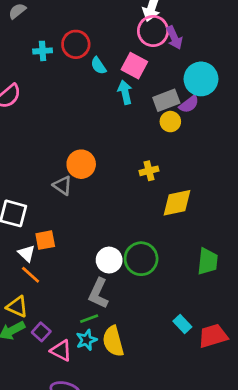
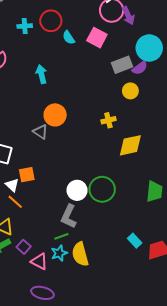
cyan arrow: (125, 92) -> (41, 74), moved
yellow circle: (170, 122) -> (130, 91), moved

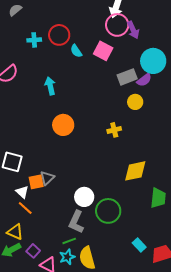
gray triangle: (40, 132) -> (47, 178), moved, turned 42
yellow diamond: (130, 145) -> (135, 171), moved
green circle: (102, 189) -> (108, 211), moved

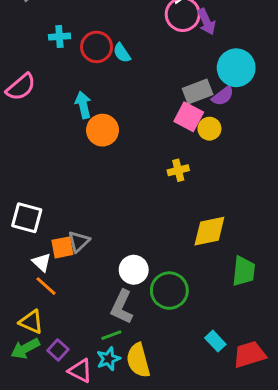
red circle: (59, 35) -> (97, 47), moved
pink square: (103, 51) -> (189, 117), moved
orange circle: (63, 125) -> (102, 130), moved

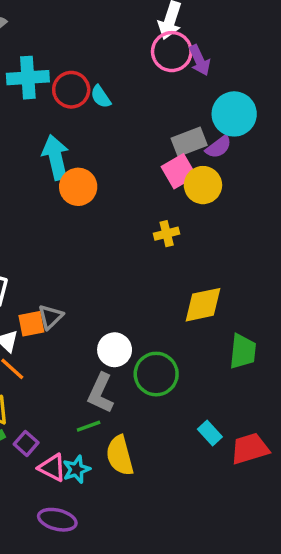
cyan cross: (59, 37) -> (28, 78), size x1.6
cyan arrow: (83, 105) -> (56, 157), size x1.4
pink square: (189, 117) -> (179, 171), turned 32
yellow circle: (209, 129) -> (203, 185), size x1.4
cyan star: (108, 359) -> (76, 469), moved

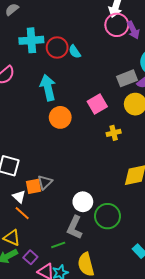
pink square: (179, 171) -> (97, 104), moved
orange circle: (78, 187) -> (60, 117), moved
green line: (89, 426) -> (58, 245), moved

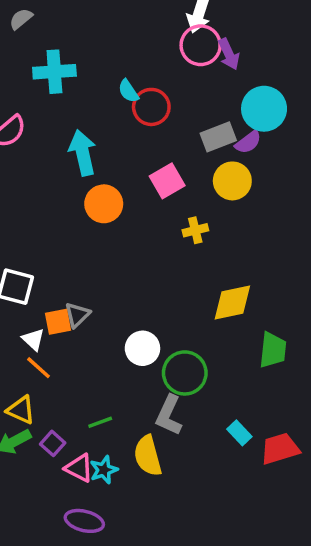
red circle: (57, 48) -> (151, 107), moved
gray L-shape: (75, 227) -> (169, 415), moved

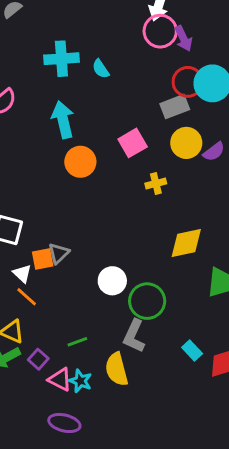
cyan cross: (54, 72) -> (61, 59), moved
red circle: (151, 107) -> (188, 82), moved
purple semicircle: (248, 142) -> (214, 152), moved
cyan star: (104, 470) -> (80, 381), turned -30

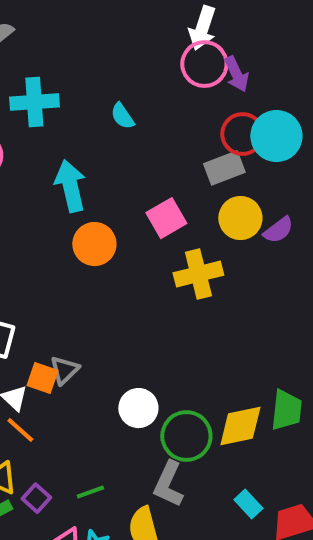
cyan cross: (61, 59) -> (34, 102), moved
yellow cross: (156, 184) -> (198, 274), size x1.6
yellow diamond: (186, 243) -> (240, 426), moved
orange square: (43, 259) -> (42, 378), turned 30
purple square: (38, 359) -> (36, 498), moved

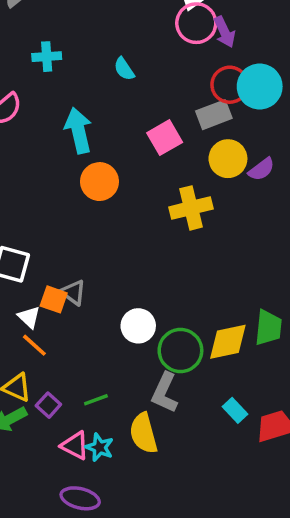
cyan cross: (34, 102) -> (47, 57), size x0.7
pink square: (166, 218) -> (165, 138), moved
gray triangle: (64, 370) -> (73, 292), turned -40

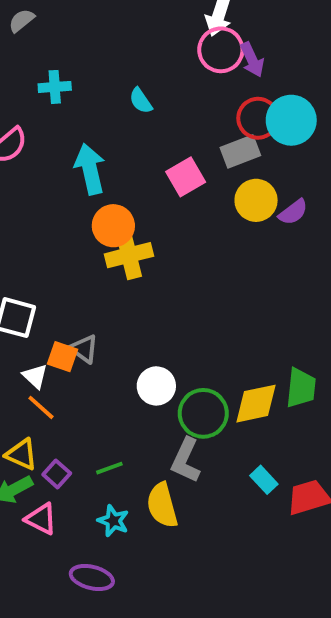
yellow cross: (191, 208) -> (129, 255), moved
pink triangle: (75, 446) -> (41, 519), moved

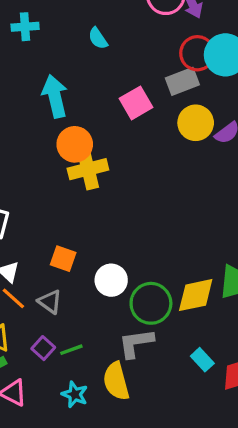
gray triangle: (84, 349) -> (50, 302), moved
orange square: (63, 357) -> (63, 259), moved
gray L-shape: (186, 460) -> (136, 343), turned 57
purple square: (57, 474) -> (43, 348), moved

